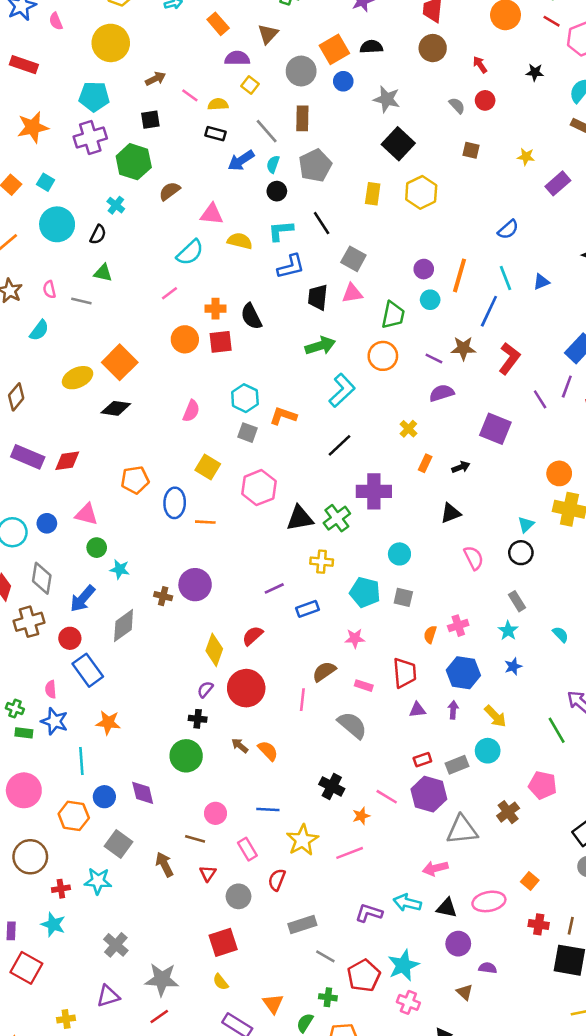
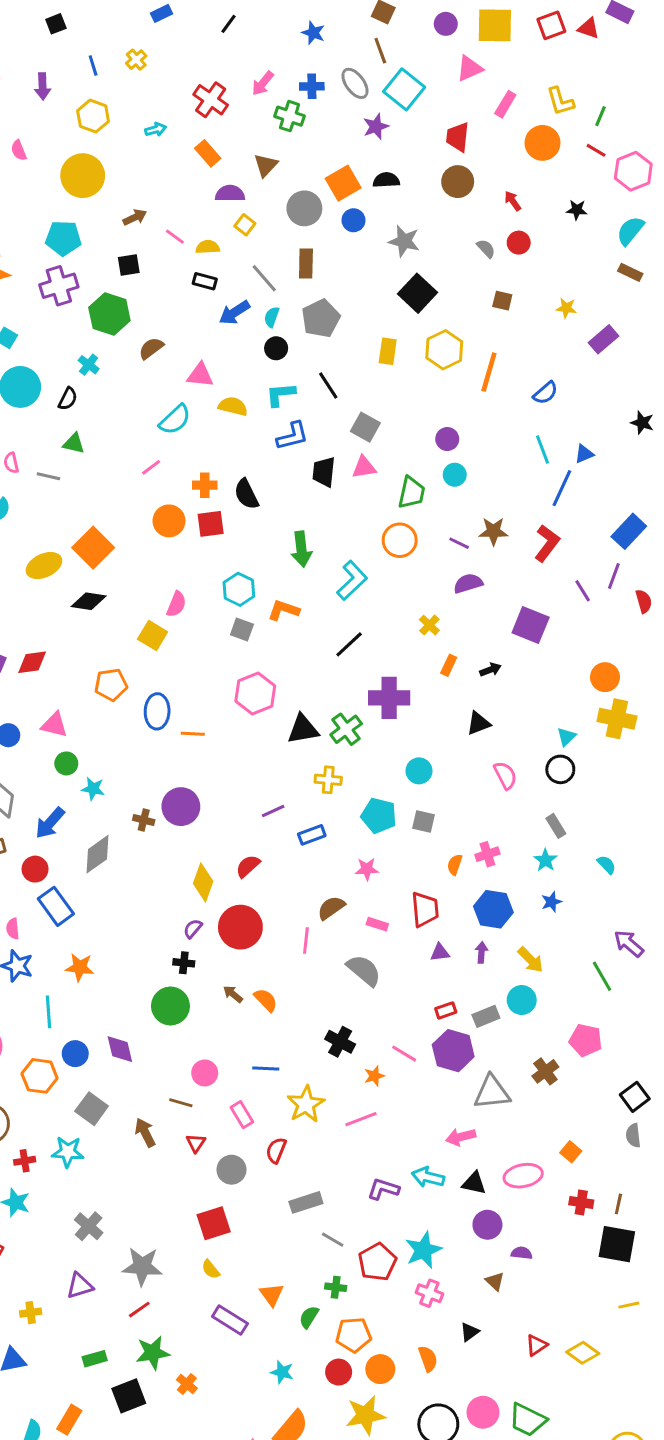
orange line: (460, 275) -> (489, 372), moved
blue line: (489, 311) -> (562, 488), moved
green arrow: (320, 346) -> (301, 549), moved, turned 100
yellow square: (208, 467) -> (153, 635), moved

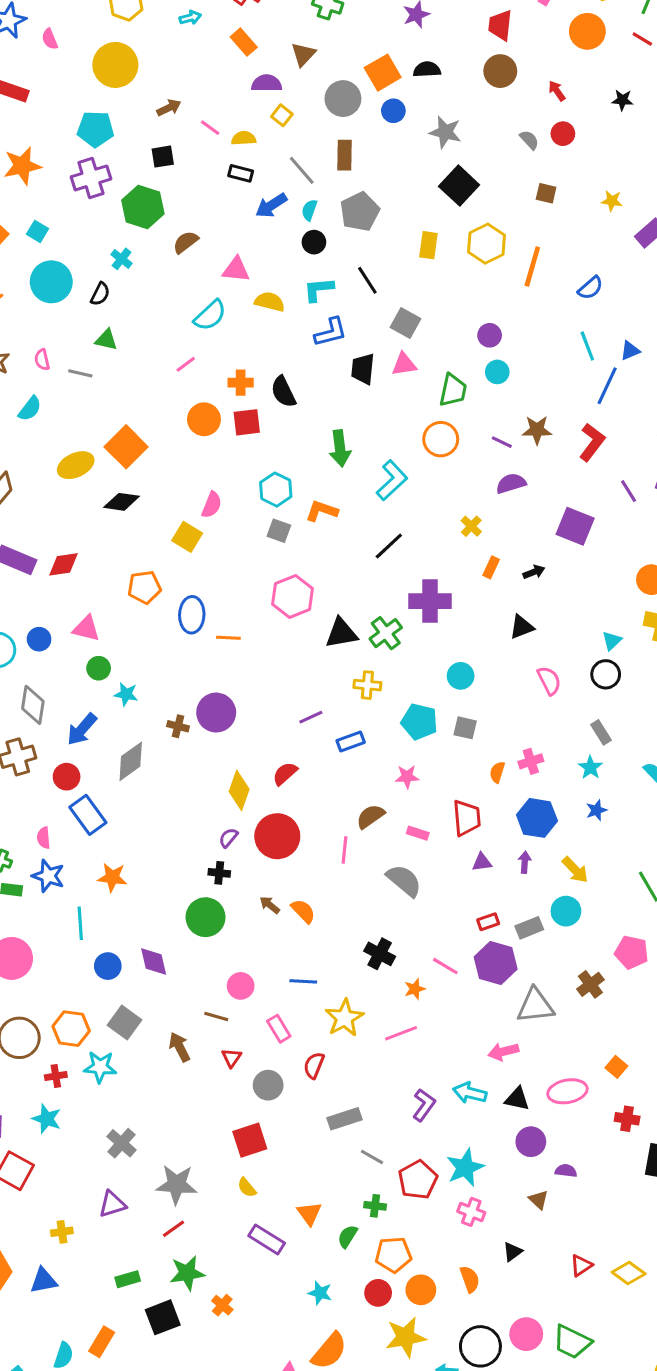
orange hexagon: (40, 1076) -> (71, 1029), moved
purple L-shape: (383, 1189) -> (424, 1105), turned 108

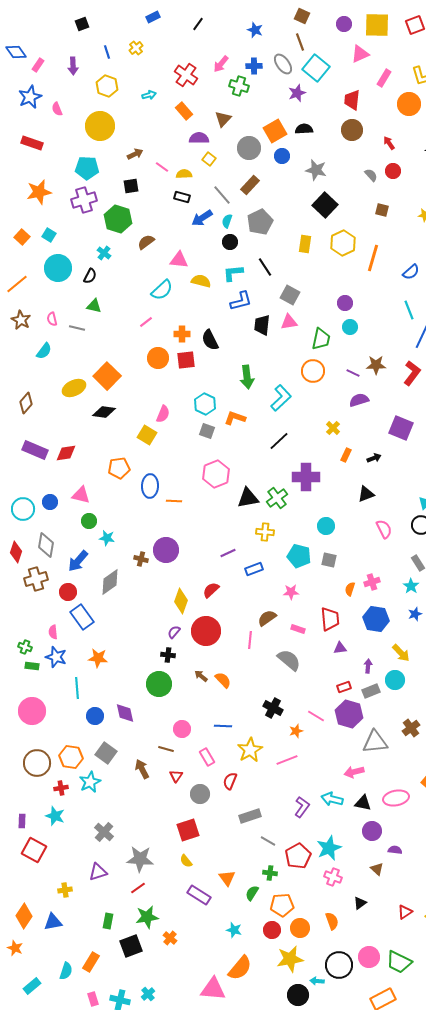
brown rectangle: (344, 155) -> (250, 185), turned 42
purple arrow: (525, 862) -> (368, 666), moved
cyan star: (100, 1067) -> (90, 782), turned -30
green rectangle: (128, 1279) -> (108, 921), turned -63

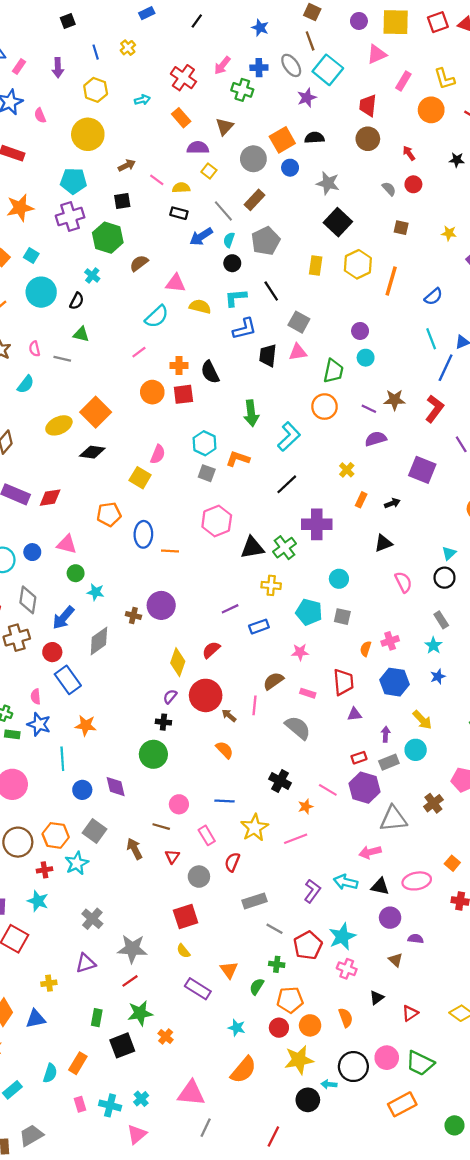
brown arrow: (201, 676) -> (229, 715), moved
red triangle: (405, 912) -> (410, 1013), moved
pink triangle: (213, 989) -> (191, 1093), moved

